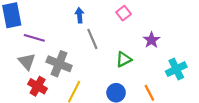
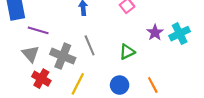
gray line: (92, 39) -> (90, 45), moved
cyan cross: (176, 69) -> (180, 34), moved

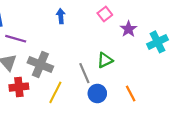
purple star: (155, 33) -> (128, 29), moved
gray line: (90, 45) -> (84, 73), moved
red cross: (41, 79) -> (19, 87), turned -36

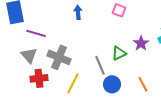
pink square: (105, 14) -> (119, 10), turned -32
purple star: (128, 29) -> (141, 43), moved

